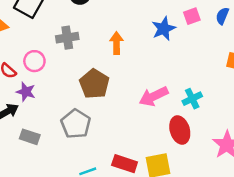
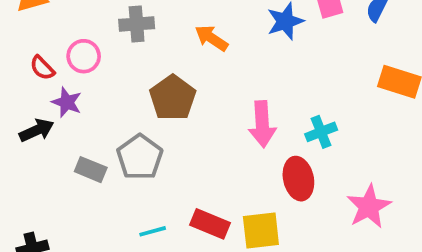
orange arrow: (116, 43) -> (211, 38), turned -60
pink arrow: (154, 96) -> (262, 124), turned -72
gray rectangle: (30, 137) -> (91, 170), moved

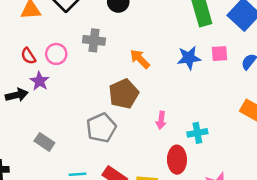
brown pentagon: (173, 98) -> (124, 94), moved
pink arrow: (262, 124) -> (161, 120), size x0.6
gray pentagon: (140, 157) -> (101, 128), moved
gray rectangle: (91, 170) -> (44, 142), moved

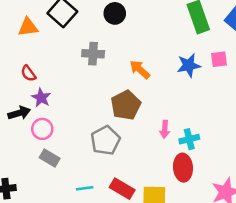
pink circle: (56, 54) -> (42, 129), moved
cyan cross: (197, 133) -> (189, 139), moved

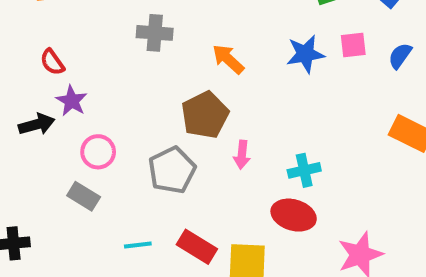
pink circle: (42, 129) -> (98, 152), moved
pink arrow: (165, 129) -> (242, 155), moved
red ellipse: (183, 168) -> (294, 215), turned -70

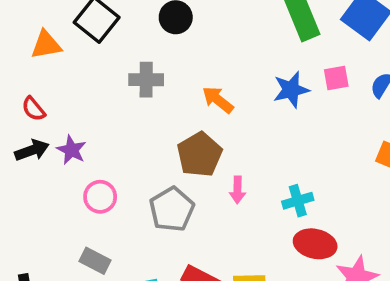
red semicircle: (52, 62) -> (33, 109), moved
black arrow: (37, 124) -> (32, 150), moved
gray rectangle: (84, 196) -> (95, 261), moved
red ellipse: (294, 215) -> (315, 244), moved

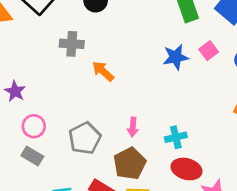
pink square: (336, 78) -> (209, 51), turned -30
orange arrow: (218, 100) -> (103, 71), moved
brown pentagon: (199, 154) -> (130, 163), moved
gray rectangle: (95, 261) -> (32, 156), moved

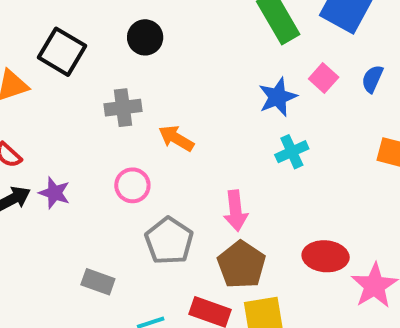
pink circle: (34, 126) -> (132, 185), moved
pink arrow: (133, 127) -> (236, 211), size x1.4
cyan cross: (176, 137) -> (292, 152), moved

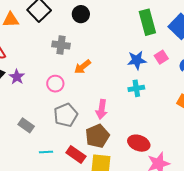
orange arrow: (176, 138) -> (83, 67), turned -84

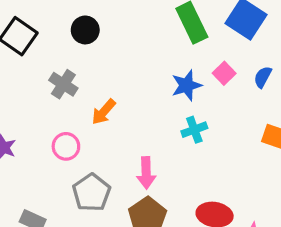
gray cross: (61, 45) -> (63, 84), turned 36

